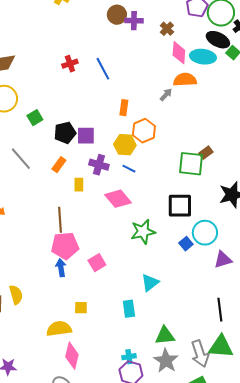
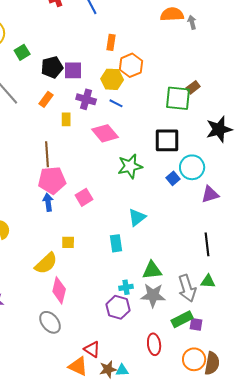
gray arrow: (166, 95) -> (192, 22), moved, turned -56
yellow semicircle: (59, 329) -> (46, 263), turned 145
green triangle: (221, 347) -> (208, 281), size x0.6
cyan cross: (129, 357) -> (126, 287), moved
gray star: (166, 361) -> (153, 295), turned -30

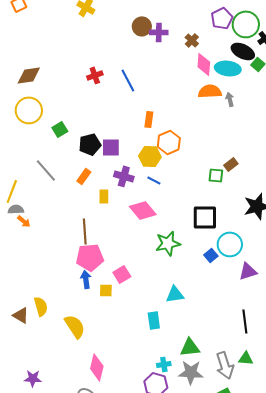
green square: (178, 98) -> (216, 175), size x0.6
cyan triangle: (137, 217) -> (175, 294), turned 30
yellow square: (68, 242) -> (106, 290), moved
yellow semicircle: (46, 263) -> (75, 326), moved, turned -80

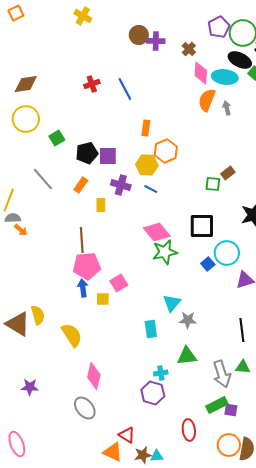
orange semicircle: (210, 91) -> (207, 100), turned -65
pink diamond: (143, 210) -> (157, 232), moved
cyan triangle: (175, 294) -> (172, 303), turned -42
brown triangle: (21, 315) -> (18, 324), size x1.5
gray star: (191, 372) -> (188, 320), moved, size x0.7

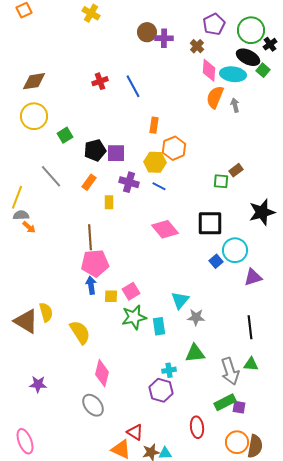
purple pentagon: (219, 27) -> (214, 24), moved
green star: (165, 252) -> (134, 317), moved
pink square: (119, 283) -> (131, 291), moved

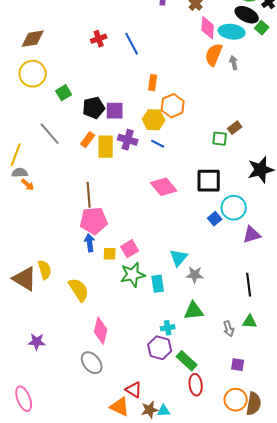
yellow rectangle: (109, 202) -> (106, 147), moved, size x1.6
gray arrow: (230, 371) -> (229, 329), size x0.6
green rectangle: (225, 402) -> (187, 361), moved, turned 70

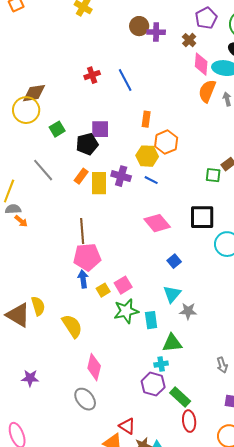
brown diamond: (33, 39) -> (34, 93), moved
purple square: (115, 111) -> (100, 129), moved
blue square: (215, 219) -> (174, 261), moved
yellow square: (110, 254) -> (103, 290), turned -32
green triangle: (194, 311) -> (172, 343), moved

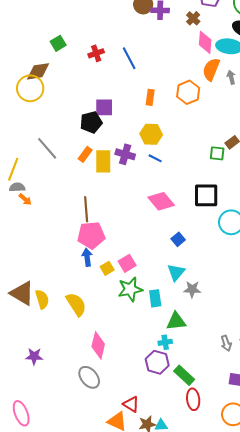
green square: (57, 129) -> (58, 43), moved
orange hexagon: (166, 142) -> (188, 92), moved
yellow semicircle: (38, 306) -> (42, 299), moved

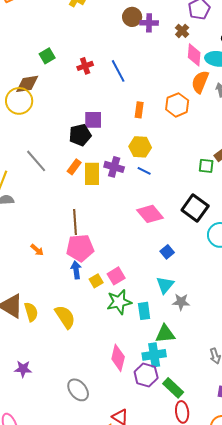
black square: (206, 195) -> (195, 208), turned 36
orange arrow: (25, 199) -> (37, 250), moved
cyan cross: (165, 342) -> (154, 355), size x1.6
pink diamond: (98, 345) -> (118, 358), moved

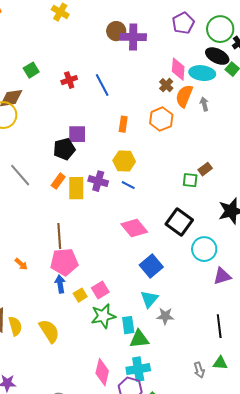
purple cross: (149, 23) -> (133, 37), size x1.4
brown cross: (182, 31) -> (166, 85), moved
blue square: (167, 252) -> (151, 266), size x1.6
green triangle: (165, 334) -> (139, 339), moved

